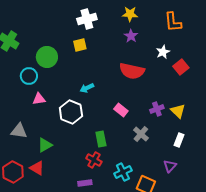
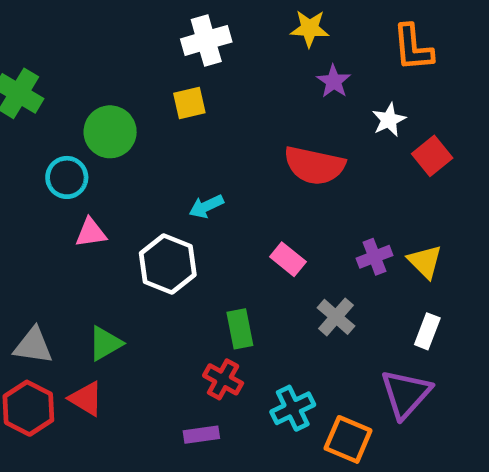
purple star: (131, 36) -> (334, 81), moved
gray triangle: (19, 131) -> (33, 346), moved
purple triangle: (170, 166) -> (406, 394), size x1.6

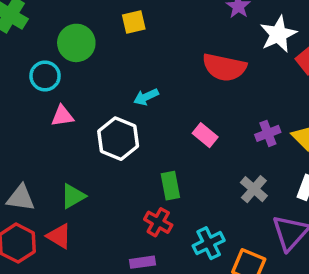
white star: (389, 120) -> (278, 34), size x1.5
gray cross: (336, 317) -> (254, 189), moved

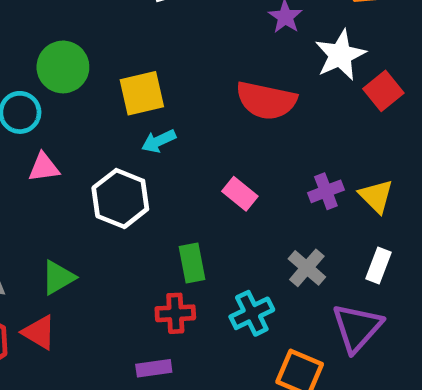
yellow square: (134, 22) -> (142, 93), moved, size x1.4
red cross: (158, 222) -> (175, 313), turned -32
cyan cross: (209, 243) -> (252, 313), moved

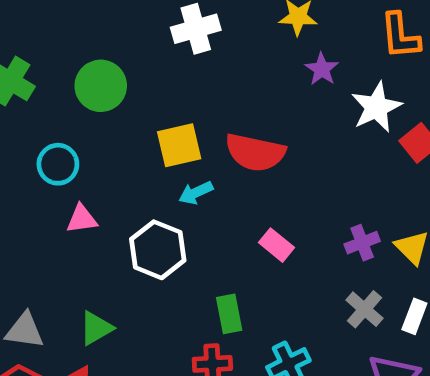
green circle: (63, 67) -> (101, 86), moved
red semicircle: (266, 100) -> (255, 152), moved
gray cross: (307, 268) -> (364, 309), moved

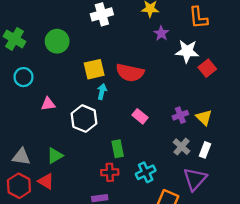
white star: (376, 107) -> (187, 51), turned 30
cyan circle: (58, 164) -> (23, 77), moved
cyan arrow: (196, 193) -> (102, 92), turned 128

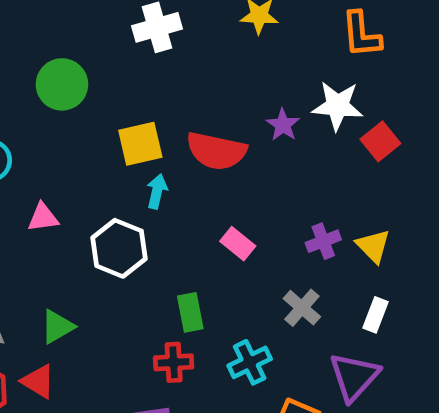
purple star: (161, 33) -> (283, 125), moved
gray cross: (181, 147) -> (302, 308), moved

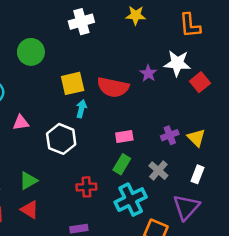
pink rectangle: (238, 244) -> (124, 136), turned -48
green rectangle: (190, 312) -> (122, 164), moved, turned 42
red cross: (174, 362) -> (86, 187), moved
cyan cross: (250, 362) -> (131, 200), size x1.4
red triangle: (38, 381) -> (30, 210), moved

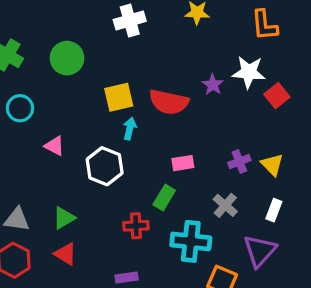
pink triangle: (21, 123) -> (54, 146), turned 36
green rectangle: (122, 164) -> (164, 198), moved
cyan cross: (131, 200) -> (191, 241), turned 32

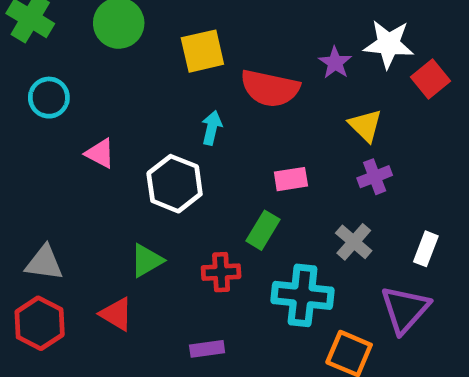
yellow square: (119, 97) -> (202, 51), moved
yellow triangle: (272, 165) -> (365, 126), moved
green triangle: (64, 218) -> (147, 260), moved

